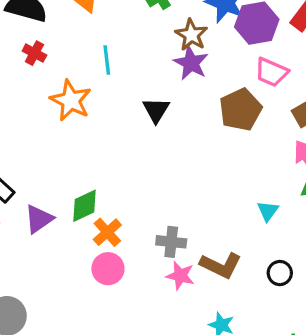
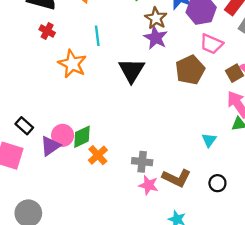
black triangle: (156, 110) -> (131, 70), size x1.4
pink circle: (108, 269) -> (63, 135), moved

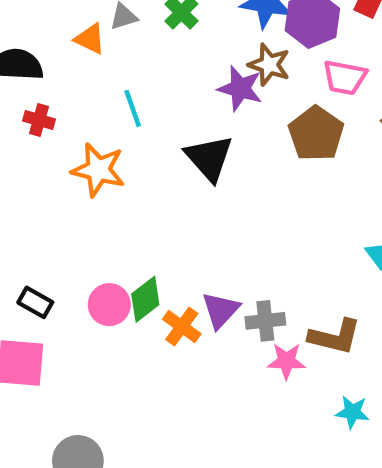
brown star: (156, 18) -> (269, 65), moved
purple triangle: (50, 146) -> (221, 310), moved

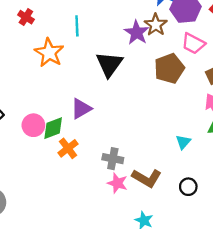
purple triangle: (221, 310) -> (81, 109), moved

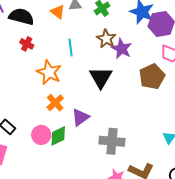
brown star: (156, 25) -> (106, 39), moved
orange cross: (68, 148) -> (55, 103), moved
gray cross: (113, 159) -> (112, 141), moved, size x1.4

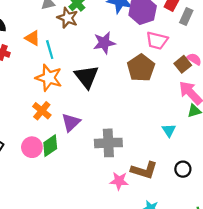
orange triangle: (58, 12) -> (32, 38), moved
brown star: (106, 39) -> (68, 18), moved
purple star: (122, 49) -> (104, 43), turned -30
orange star: (49, 72) -> (49, 78), moved

